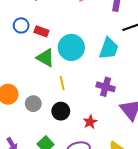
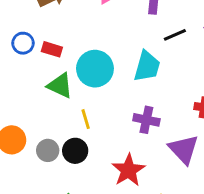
black circle: (61, 111) -> (75, 151), moved
red star: (90, 122) -> (128, 170), size x1.6

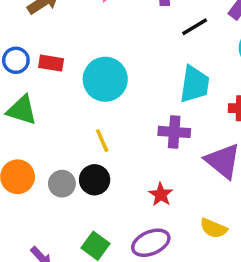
cyan trapezoid: (147, 66) -> (195, 84), moved
green triangle: (60, 86) -> (22, 110), moved
red star: (128, 170) -> (161, 195), size x0.6

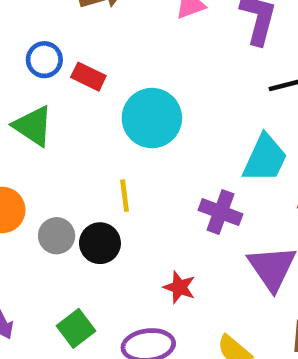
red star: (161, 195) -> (179, 287), turned -30

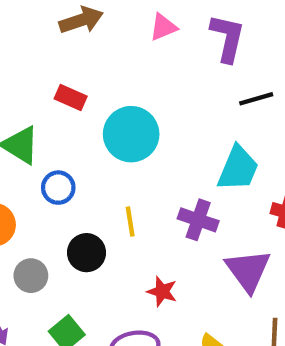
blue circle: (44, 60) -> (58, 188), moved
yellow line: (125, 196) -> (130, 221), moved
gray circle: (57, 236) -> (31, 276), moved

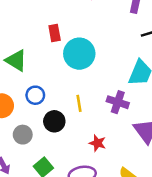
red rectangle: (71, 97) -> (55, 33), moved, turned 56
blue circle: (58, 188) -> (35, 95), moved

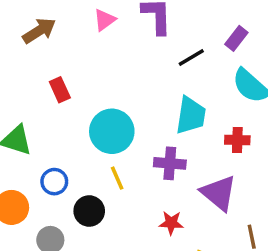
cyan circle: (79, 54) -> (112, 131), moved
red star: (98, 143) -> (171, 223), moved

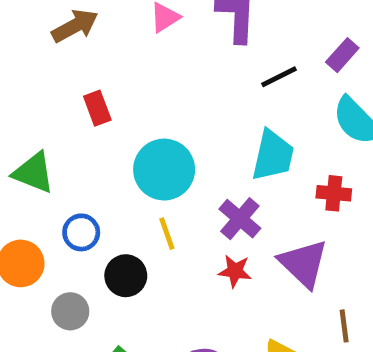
purple cross: (170, 163) -> (240, 219), turned 32
red star: (171, 223) -> (235, 271), moved

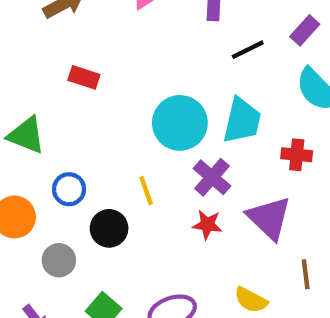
red rectangle: (97, 108) -> (84, 77), turned -52
cyan circle: (164, 170) -> (180, 123), moved

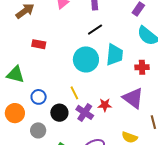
black line: (248, 50) -> (95, 30), moved
purple cross: (212, 177) -> (85, 112), moved

